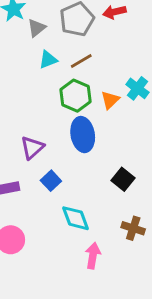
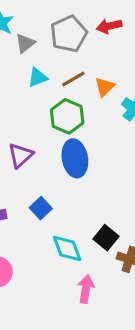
orange triangle: (110, 100) -> (104, 87), moved
purple triangle: (32, 147) -> (20, 155), moved
black square: (123, 179) -> (106, 238), moved

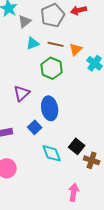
brown line: (73, 79) -> (56, 44), turned 42
blue ellipse: (75, 158) -> (50, 108), moved
pink arrow: (86, 289) -> (74, 192), moved

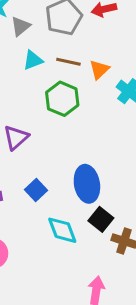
blue ellipse: (50, 108) -> (87, 184), moved

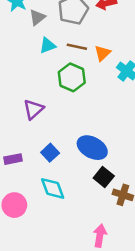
blue ellipse: (87, 184) -> (92, 148), turned -52
cyan diamond: (62, 230) -> (53, 188), moved

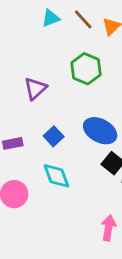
brown line: (77, 47) -> (83, 19), turned 36
green hexagon: (72, 77) -> (86, 69), moved

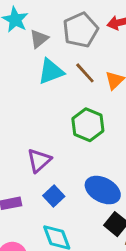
cyan triangle: (51, 18) -> (51, 71), size x1.4
purple triangle: (35, 88) -> (39, 160), moved

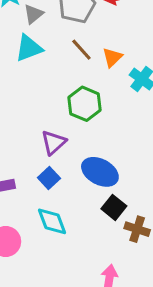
cyan triangle: (51, 71) -> (29, 48), moved
purple triangle: (39, 160) -> (54, 142), moved

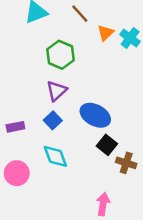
orange triangle: (112, 57) -> (106, 33), moved
green hexagon: (84, 104) -> (61, 55), moved

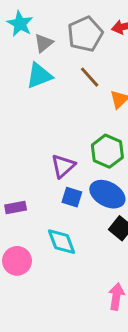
green hexagon: (61, 55) -> (107, 151), moved
blue square: (53, 120) -> (72, 197), moved, turned -30

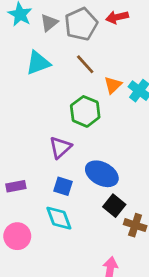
gray triangle: (44, 43) -> (49, 23), moved
green hexagon: (107, 151) -> (85, 111), moved
blue square: (72, 197) -> (63, 186), moved

